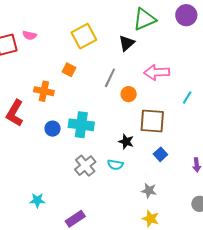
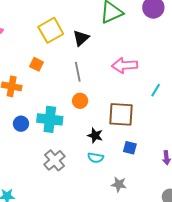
black triangle: (127, 43) -> (81, 38), moved
gray line: (110, 78) -> (78, 72), turned -36
orange circle: (129, 94) -> (80, 101), moved
blue square: (160, 154) -> (130, 148), turned -32
cyan semicircle: (115, 165) -> (96, 158), moved

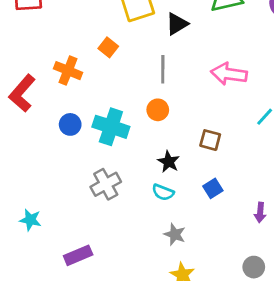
brown square: (121, 114) -> (210, 140), size x0.6
blue square: (130, 148) -> (213, 188), turned 32
gray star: (119, 184) -> (175, 234), moved

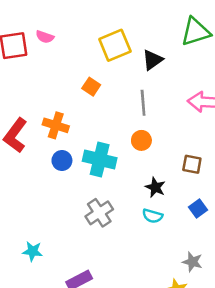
orange cross: (68, 71) -> (56, 125), moved
gray star: (175, 234) -> (192, 262), moved

